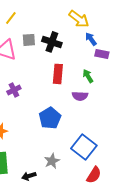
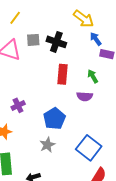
purple cross: (14, 90) -> (18, 105), moved
gray star: (52, 161) -> (47, 145), moved

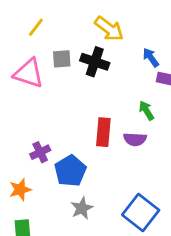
yellow arrow: (84, 19) -> (109, 29), moved
red rectangle: (62, 74) -> (103, 132), moved
blue pentagon: (54, 119) -> (70, 171), moved

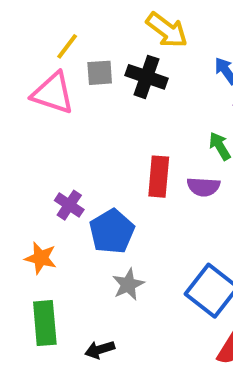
yellow line: (36, 27) -> (67, 46), moved
purple cross: (40, 152) -> (69, 205), turned -30
orange star: (20, 190) -> (41, 258), turned 30

